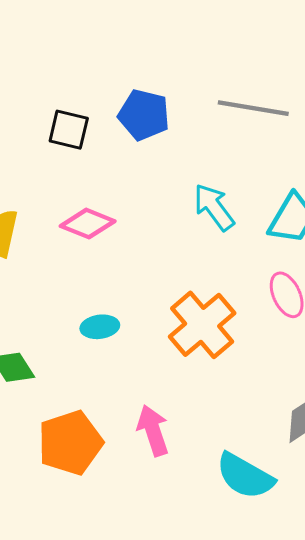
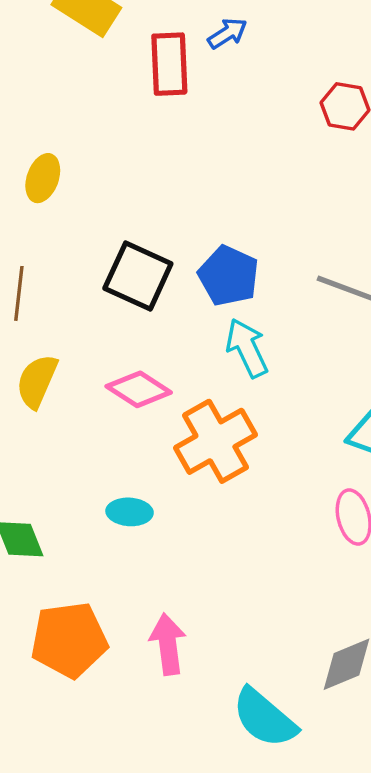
black square: (69, 130) -> (138, 276), size x1.4
cyan arrow: (214, 207) -> (247, 348), moved
orange cross: (202, 325) -> (215, 441), moved

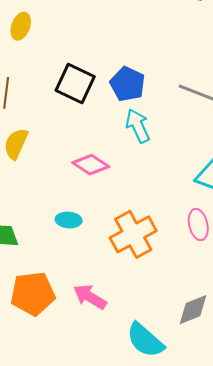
pink diamond: (139, 389) -> (91, 165), moved
orange cross: (215, 441) -> (133, 234), moved
pink arrow: (168, 644) -> (90, 297), turned -52

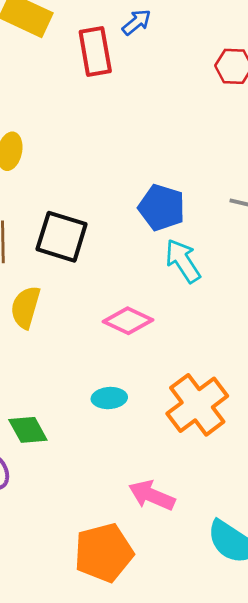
black square: (75, 84) -> (62, 237), moved
orange pentagon: (33, 294) -> (104, 553), moved

